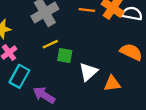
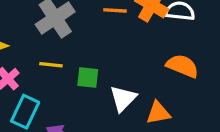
yellow line: (50, 44) -> (51, 65), moved, turned 35

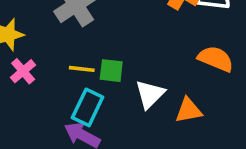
yellow line: (51, 65) -> (82, 69), moved
cyan rectangle: (25, 112) -> (88, 107), moved

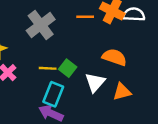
orange semicircle: (216, 59) -> (114, 57), moved
green square: (111, 71) -> (68, 68), turned 35

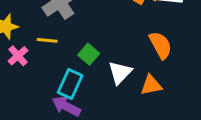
orange semicircle: (114, 57) -> (161, 45), moved, turned 40
yellow line: (48, 68) -> (47, 40), moved

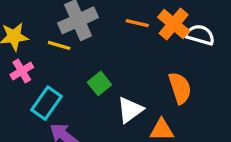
yellow line: (47, 40) -> (59, 45), moved
cyan rectangle: (70, 84) -> (47, 103), moved

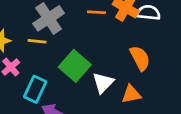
green square: (99, 83) -> (75, 66), size x1.6

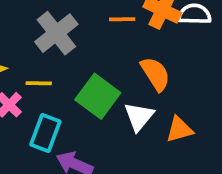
yellow line: (37, 41) -> (39, 83), moved
orange semicircle: (140, 58) -> (155, 74), moved

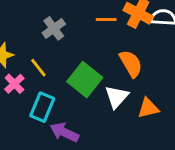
gray cross: (56, 33) -> (54, 28), size x0.7
yellow line: (39, 83) -> (38, 68), turned 48

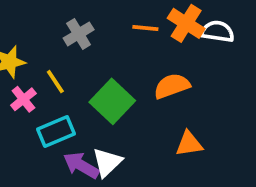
orange semicircle: (131, 64) -> (172, 86), turned -84
white triangle: (117, 97) -> (107, 162), moved
cyan rectangle: (42, 107) -> (56, 131), turned 40

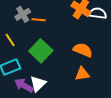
orange line: (145, 28) -> (39, 20), moved
orange semicircle: (172, 86) -> (83, 50), moved, turned 42

